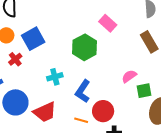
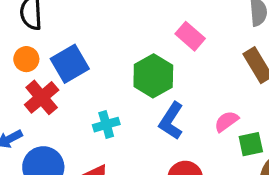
red cross: (15, 59) -> (42, 97), size x1.5
blue L-shape: (83, 91) -> (171, 121), moved

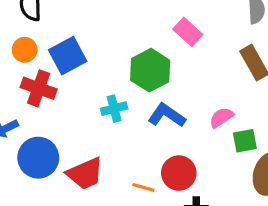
red cross: (42, 97) -> (39, 88), turned -32
blue L-shape: (171, 121) -> (167, 115), turned 90
cyan cross: (106, 125) -> (114, 109), moved

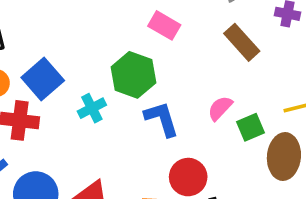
cyan cross: (114, 109) -> (92, 108), moved
blue L-shape: (167, 115) -> (162, 119), turned 51

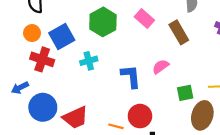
brown rectangle: (242, 42) -> (179, 32), moved
green hexagon: (133, 75) -> (103, 22), moved
pink semicircle: (220, 108) -> (161, 67), moved

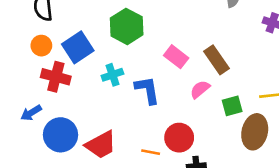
pink rectangle: (144, 19) -> (176, 57), moved
brown rectangle: (179, 32) -> (217, 60), moved
pink semicircle: (161, 67) -> (200, 89), moved
blue L-shape: (131, 76) -> (147, 90), moved

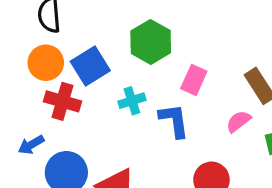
orange circle: (41, 46) -> (46, 63), size x1.4
pink rectangle: (176, 57) -> (194, 80), moved, turned 75

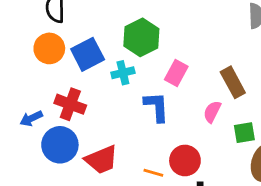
red cross: (62, 101) -> (70, 104), moved
cyan cross: (132, 101) -> (123, 73), moved
pink semicircle: (238, 121) -> (212, 112), turned -30

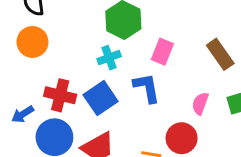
blue square: (88, 54) -> (101, 98), moved
pink semicircle: (212, 112) -> (200, 103), moved

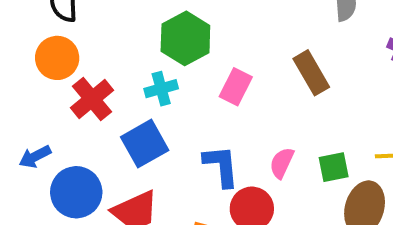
brown rectangle: (220, 54) -> (311, 73), moved
blue L-shape: (147, 88) -> (221, 166), moved
red cross: (60, 95) -> (92, 99), moved, turned 32

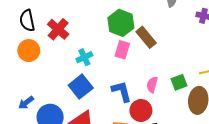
green hexagon: (185, 38) -> (121, 23), moved
brown rectangle: (311, 73) -> (146, 37), moved
red cross: (92, 99) -> (58, 29), moved

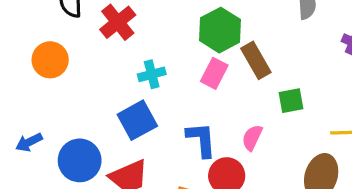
orange circle: (29, 51) -> (50, 60), moved
green square: (179, 82) -> (291, 101), moved
blue arrow: (26, 103) -> (29, 142), moved

